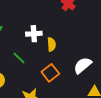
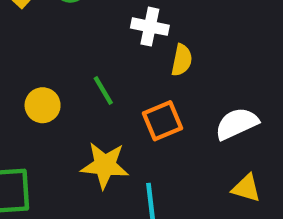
green line: (19, 58) -> (103, 91), moved

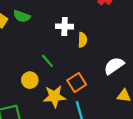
yellow circle: (43, 105) -> (30, 80), moved
orange square: (163, 121) -> (77, 82), moved

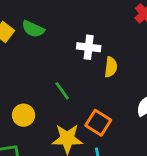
yellow circle: (30, 80) -> (24, 115), moved
orange square: (77, 82) -> (98, 123), turned -30

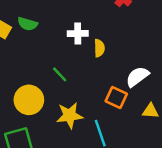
yellow circle: (24, 115) -> (29, 100), size x1.5
orange square: (98, 123) -> (116, 97), moved

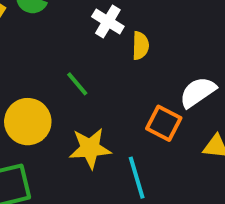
white cross: (78, 33) -> (108, 22), turned 30

